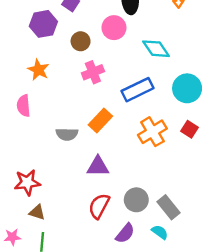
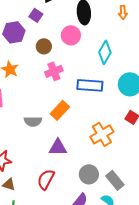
cyan diamond: (156, 49) -> (105, 52), turned 65
blue rectangle: (138, 90) -> (90, 85), turned 30
orange cross: (152, 132) -> (102, 134), moved
red semicircle: (99, 206) -> (46, 179), moved

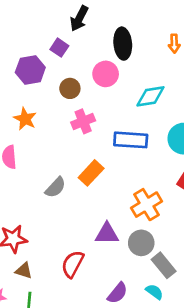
cyan diamond: (105, 52) -> (150, 96), turned 50
gray semicircle: (33, 121) -> (55, 187), turned -48
purple triangle: (58, 147) -> (107, 234), moved
gray circle: (89, 174) -> (141, 243), moved

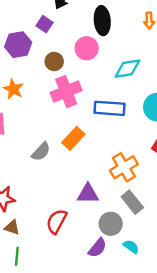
pink cross: (83, 121) -> (66, 92), size x1.4
gray circle: (141, 243) -> (111, 224), moved
gray rectangle: (164, 265) -> (132, 202), moved

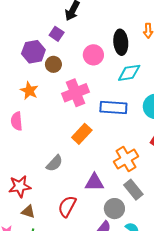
black ellipse: (102, 21) -> (121, 42), moved
brown circle: (54, 61) -> (53, 64), moved
gray semicircle: (41, 152) -> (54, 163), moved

